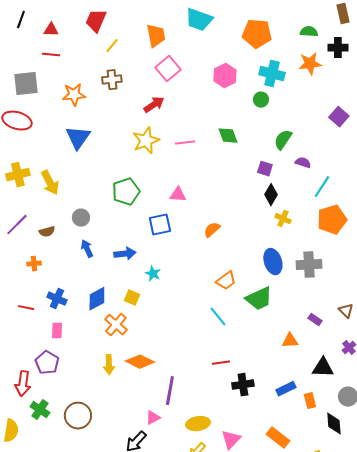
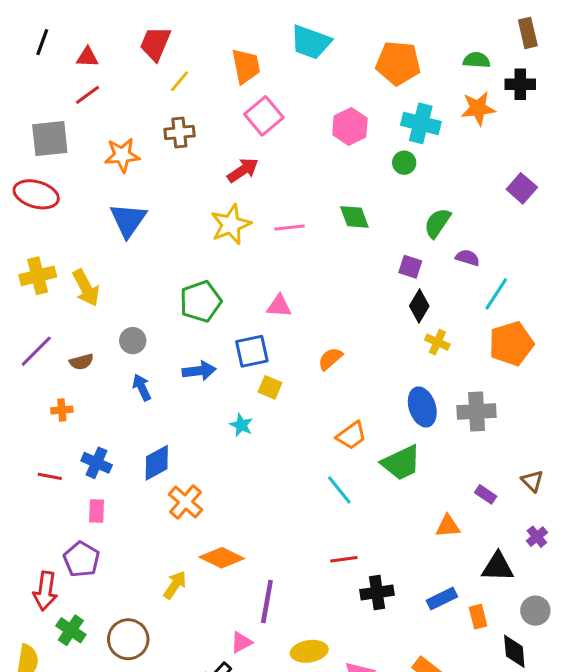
red line: (51, 55) -> (87, 95), turned -42
blue arrow: (125, 254) -> (199, 371), moved
yellow square: (132, 298) -> (270, 387), moved
yellow arrow: (109, 365) -> (175, 585), moved, turned -144

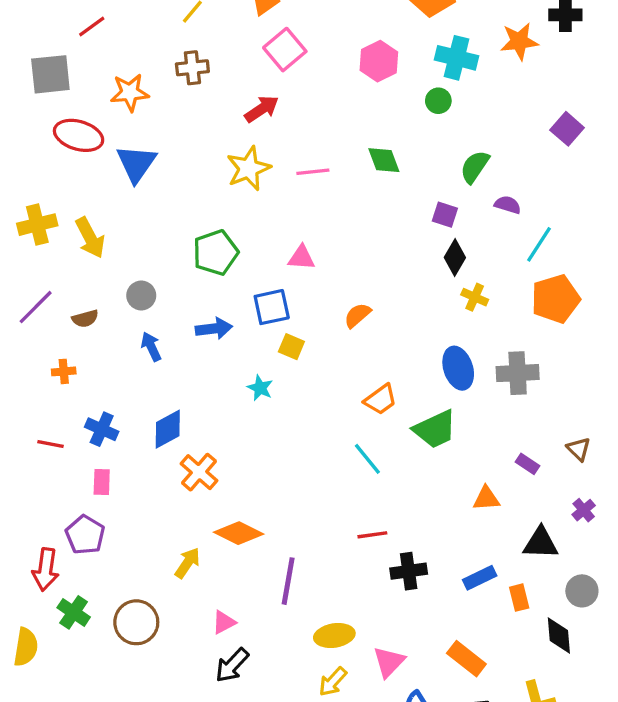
red ellipse: (36, 194) -> (79, 135), moved
pink triangle: (241, 642) -> (224, 622), moved

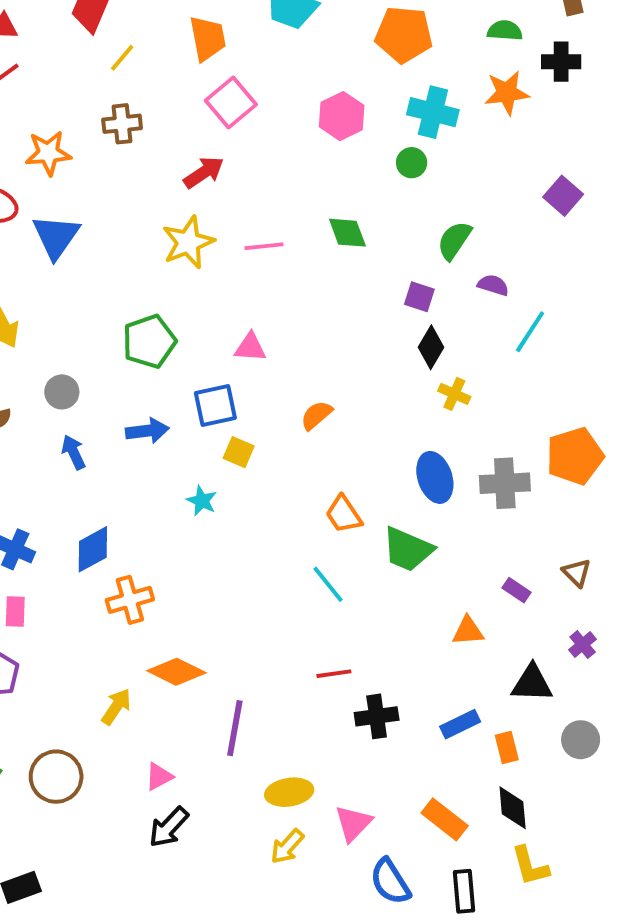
orange pentagon: (556, 299) -> (575, 456), moved
orange trapezoid: (381, 399) -> (344, 514), turned 92
green trapezoid: (435, 429) -> (408, 549), turned 48
orange cross: (199, 472) -> (130, 600), turned 33
black diamond: (559, 635) -> (513, 808), moved

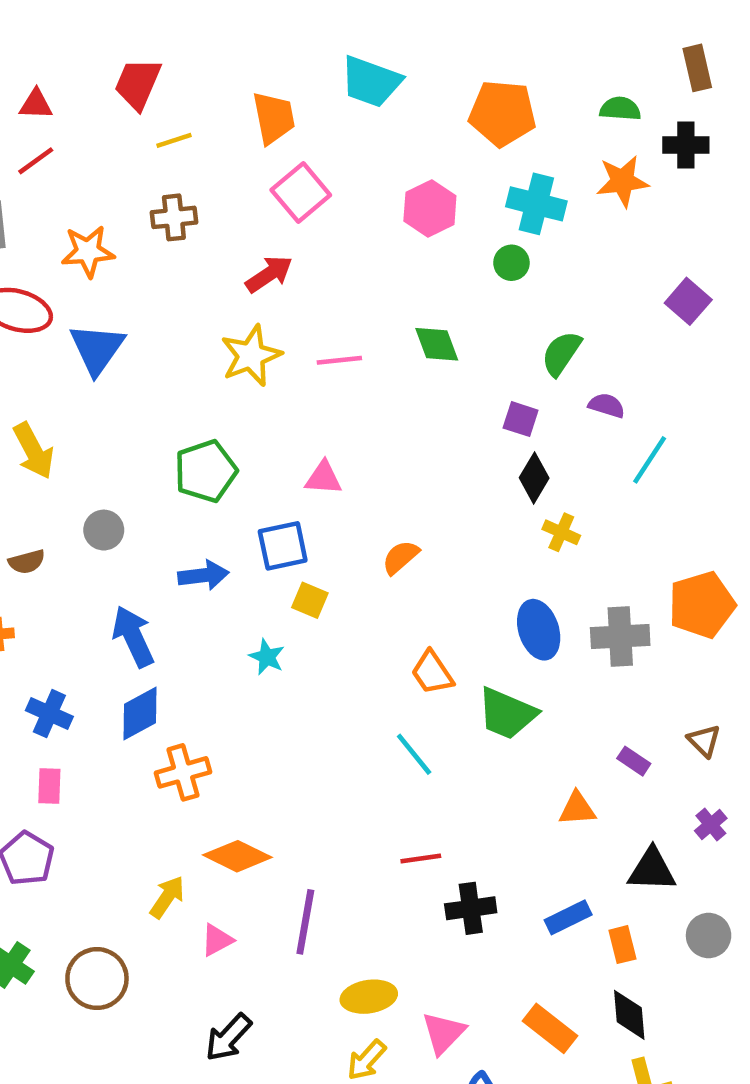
yellow line: (122, 58) -> (174, 140), turned 32
blue arrow: (74, 452) -> (133, 636), moved, size x1.5
pink triangle: (159, 777) -> (217, 940), moved

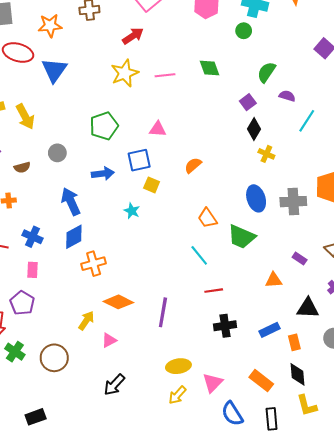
purple square: (521, 419) -> (248, 102), turned 35
red line: (421, 858) -> (214, 291), moved
purple line: (305, 922) -> (163, 312), moved

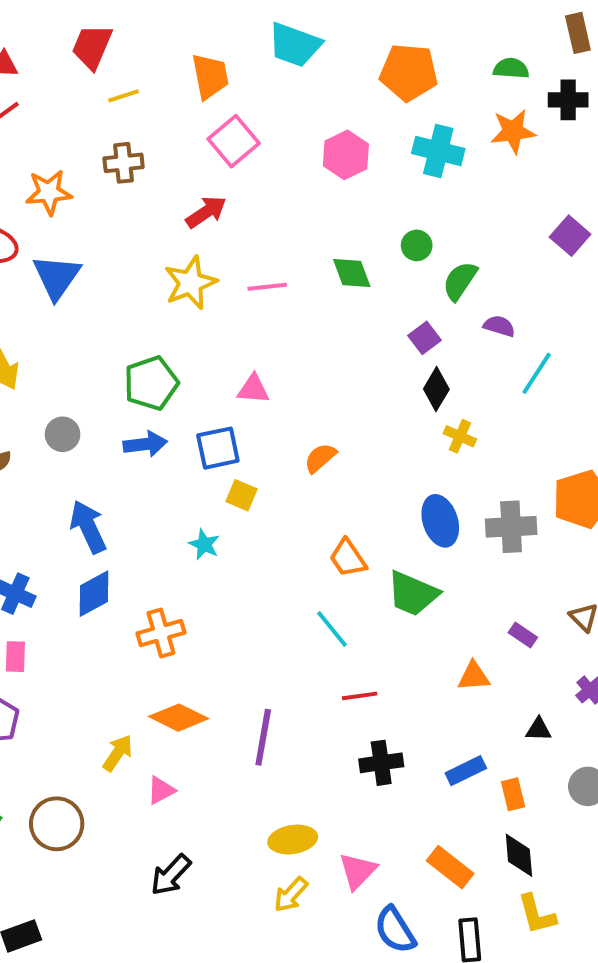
green circle: (244, 31) -> (417, 245), moved
blue arrow: (103, 174) -> (145, 444), moved
orange cross: (94, 264) -> (161, 633), moved
black triangle: (308, 308) -> (539, 729), size x0.6

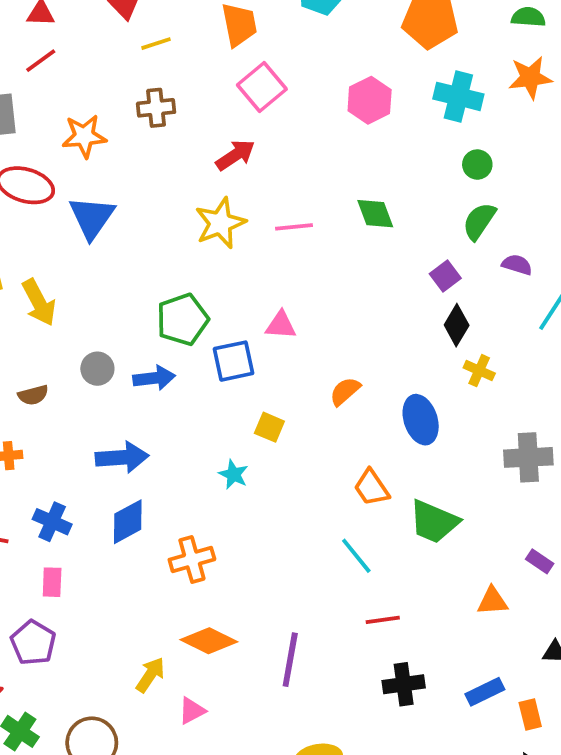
green circle: (417, 245) -> (477, 165), moved
blue arrow: (145, 444) -> (154, 378), moved
blue square: (218, 448) -> (234, 361), moved
blue ellipse: (440, 521) -> (421, 420), moved
blue arrow: (88, 527) -> (122, 457), turned 111

